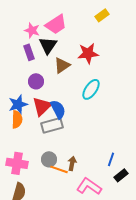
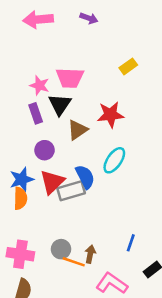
pink trapezoid: (56, 24) -> (70, 78), turned 35
blue semicircle: (58, 109) -> (85, 177), moved
gray rectangle: (52, 125) -> (71, 191), moved
blue line: (111, 159) -> (131, 243), moved

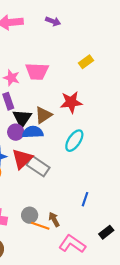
black triangle: (60, 104) -> (22, 118), moved
blue semicircle: (85, 177) -> (33, 132), moved, turned -66
gray rectangle: (71, 191) -> (38, 166), turned 50
blue line: (131, 243) -> (85, 199), moved
brown arrow: (90, 254) -> (54, 219), turned -40

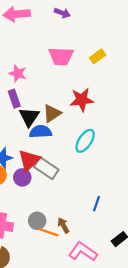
pink trapezoid: (37, 71) -> (61, 56), moved
purple circle: (16, 132) -> (22, 177), moved

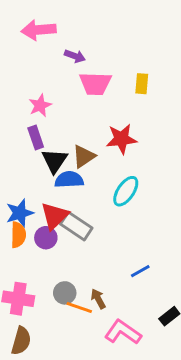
purple arrow: (62, 13) -> (75, 56), moved
yellow rectangle: (98, 56) -> (142, 84), turned -49
pink star: (18, 73) -> (40, 105), turned 30
blue line: (97, 204) -> (140, 271), turned 42

